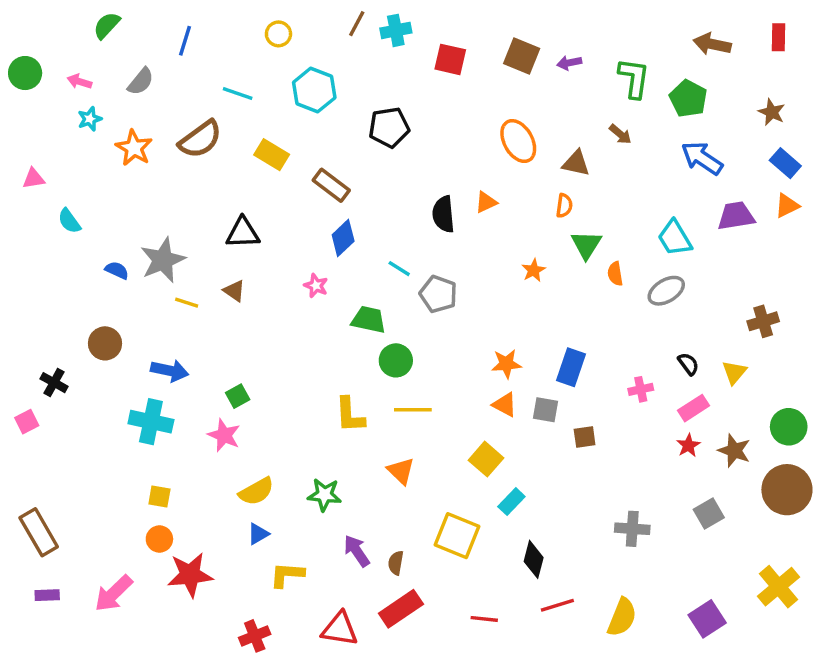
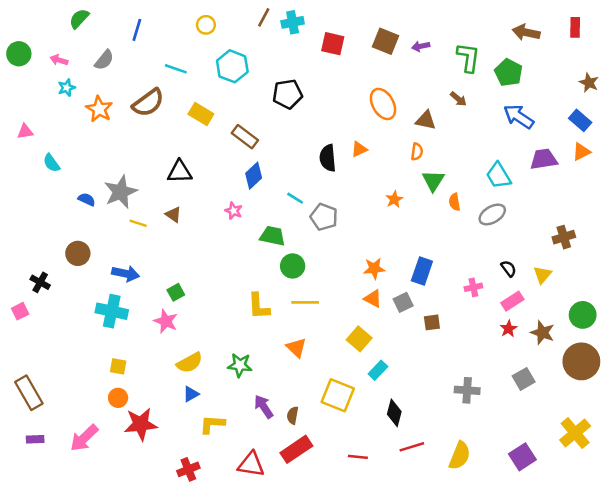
brown star: (772, 112) -> (589, 83), moved
gray square: (545, 410) -> (403, 302), turned -36

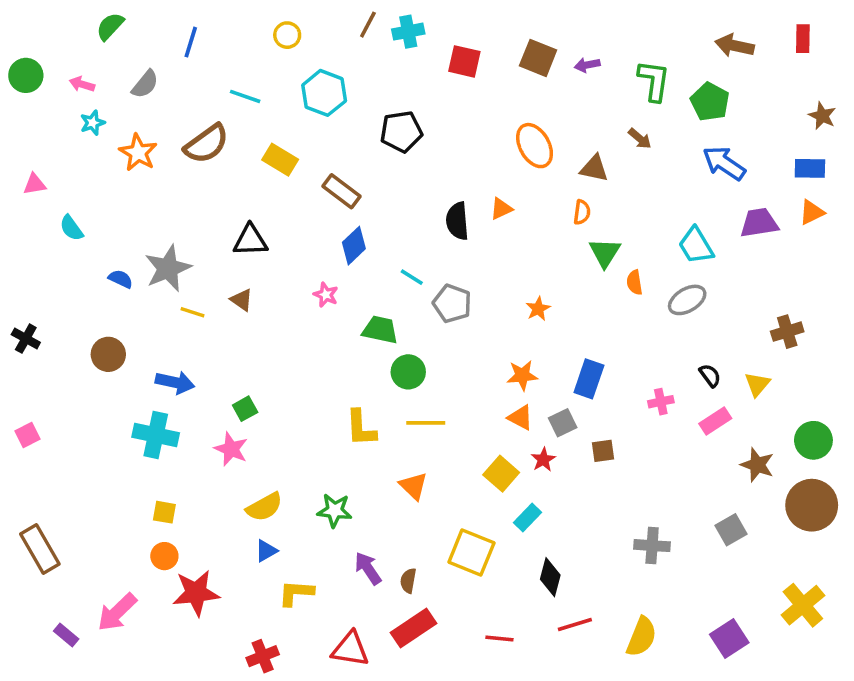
blue rectangle: (580, 120) -> (810, 168), turned -40
orange star: (394, 199) -> (538, 309), moved
black cross: (40, 282) -> (26, 339), moved
red star: (509, 329) -> (543, 460), moved
purple rectangle: (35, 439) -> (66, 635), moved, turned 42

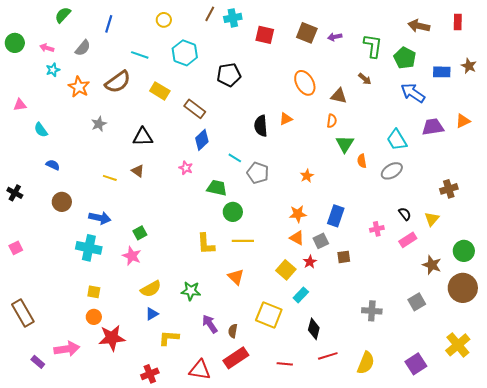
blue rectangle: (810, 168) -> (442, 72), moved
gray star: (168, 268) -> (99, 124), moved, size x0.6
blue semicircle: (121, 279) -> (53, 165), moved
pink arrow: (117, 612) -> (67, 349), turned -145

